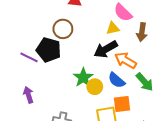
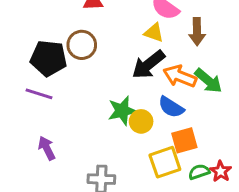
yellow triangle: (113, 28) -> (154, 33), turned 40
black pentagon: (49, 50) -> (48, 58), moved
green star: (83, 77) -> (122, 111), turned 30
green arrow: (145, 82) -> (208, 81), moved

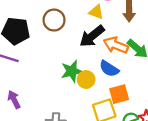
brown circle: (82, 45) -> (54, 20), moved

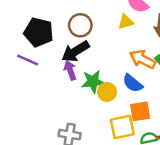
yellow triangle: (96, 12) -> (126, 22), turned -42
black arrow: (92, 36) -> (75, 51), moved
purple arrow: (14, 100) -> (70, 70), moved

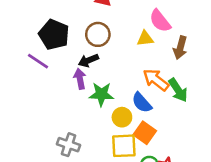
black arrow: (75, 51) -> (88, 60), size x0.7
yellow circle: (107, 92) -> (122, 117), moved
orange square: (140, 111) -> (145, 133), turned 35

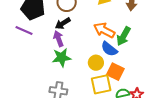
orange arrow: (156, 80) -> (104, 30), moved
green arrow: (178, 90) -> (124, 36), moved, turned 72
green star: (101, 94) -> (62, 58), moved

